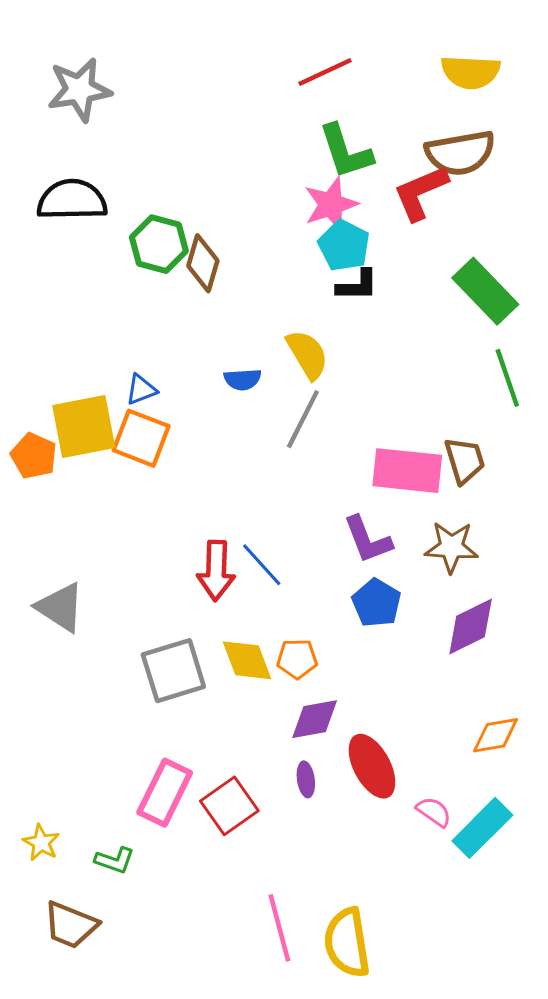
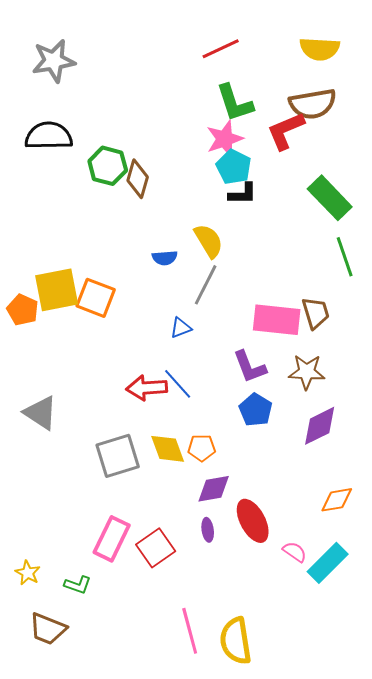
blue triangle: (141, 390) -> (181, 328), moved
red arrow: (216, 571) -> (147, 388), turned 84

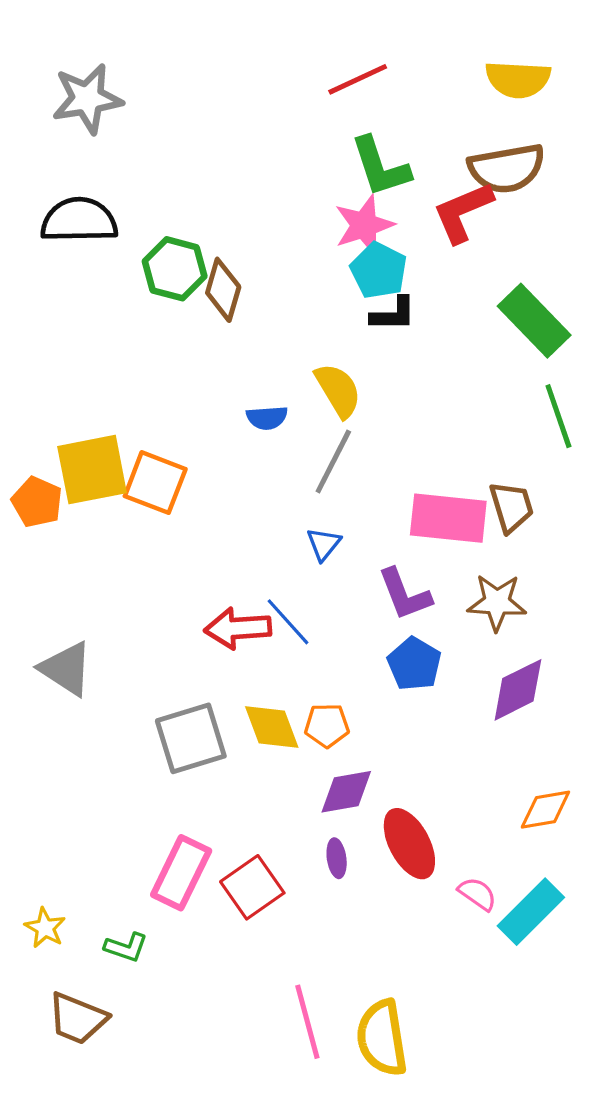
blue triangle: (181, 328) -> (324, 544), moved, turned -30

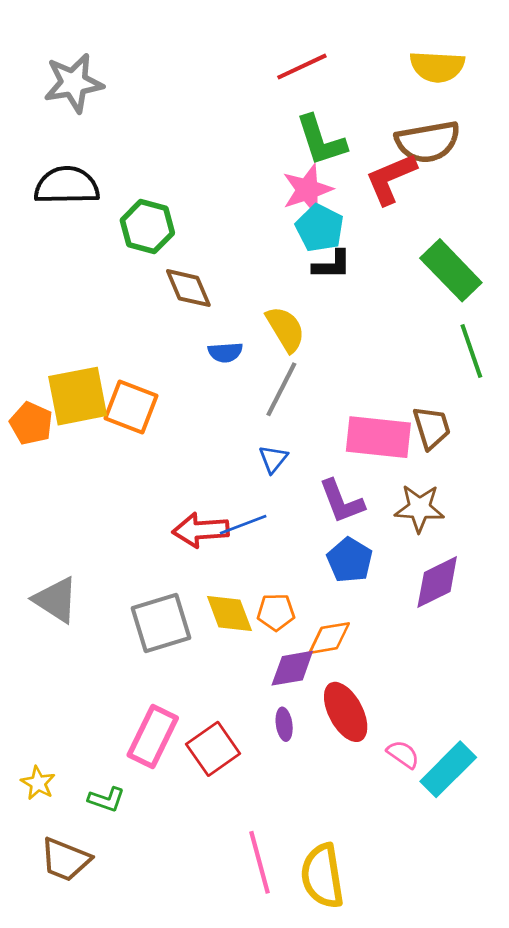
brown diamond: (223, 290) -> (188, 288), moved, turned -39
blue line: (288, 622) -> (243, 525), turned -69
gray triangle: (66, 669) -> (56, 600), moved
orange diamond: (545, 810) -> (329, 638), moved

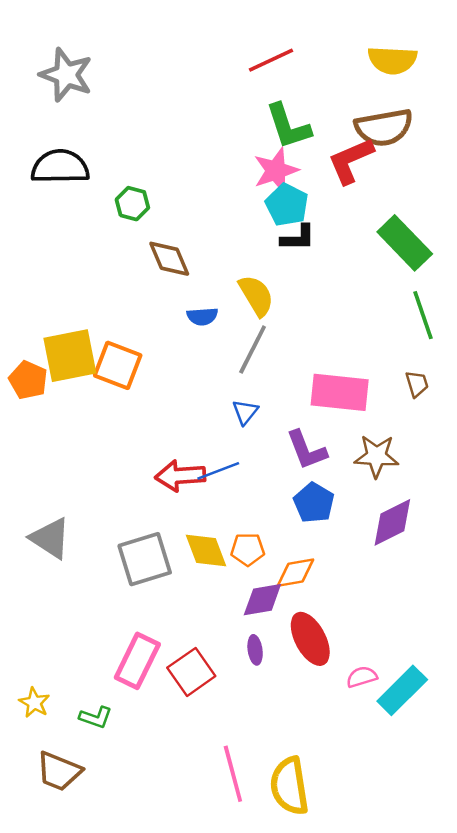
gray star: (74, 83) -> (66, 75), turned 30
green hexagon: (147, 227) -> (132, 204), size x0.7
brown trapezoid: (432, 428) -> (417, 384), moved, size x0.7
pink semicircle: (403, 754) -> (362, 677), turned -52

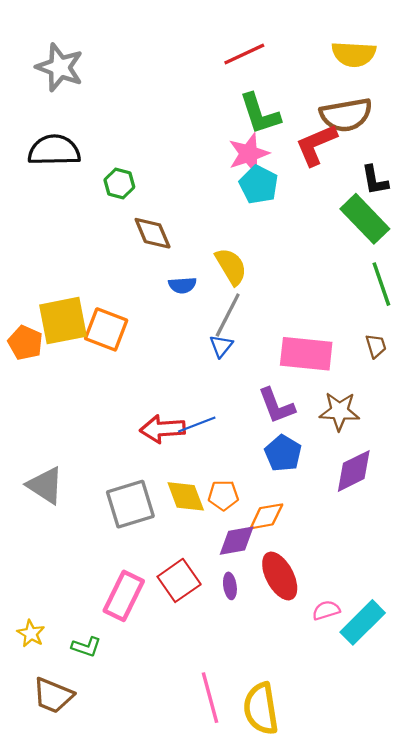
black L-shape: (298, 238) -> (375, 180), moved, turned 80
blue triangle: (245, 412) -> (221, 346), moved
red square: (191, 672) -> (179, 580), moved

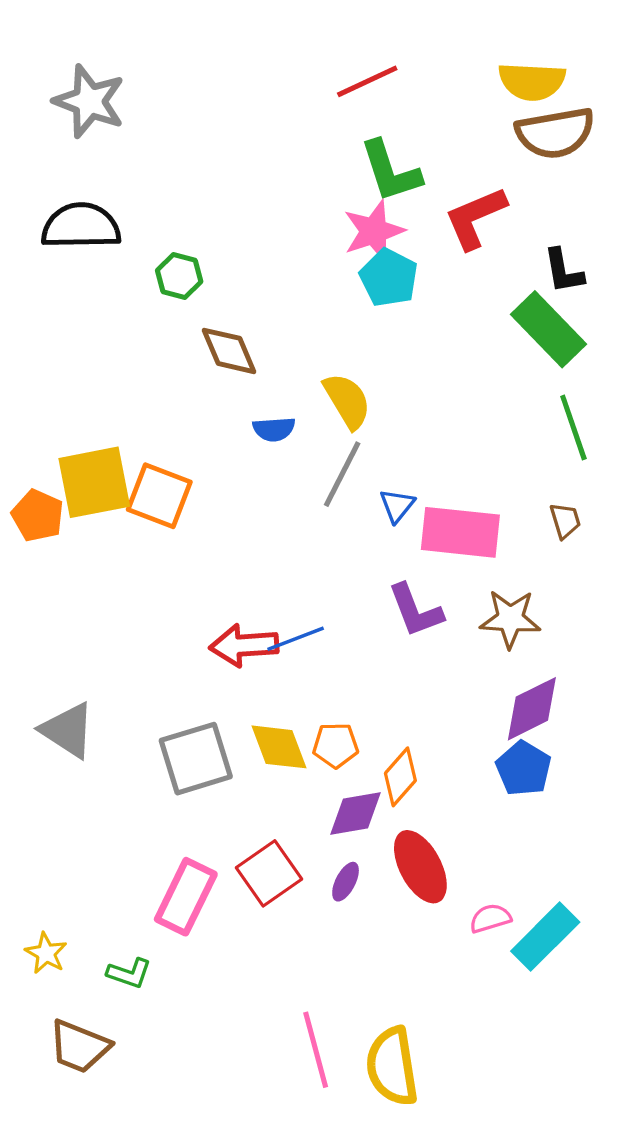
brown semicircle: (346, 115) -> (555, 133), moved
blue triangle: (221, 346) -> (397, 506), moved
blue pentagon: (283, 453) -> (524, 769), moved
orange diamond: (266, 516) -> (400, 777), turned -39
purple ellipse: (230, 586) -> (346, 882), turned 35

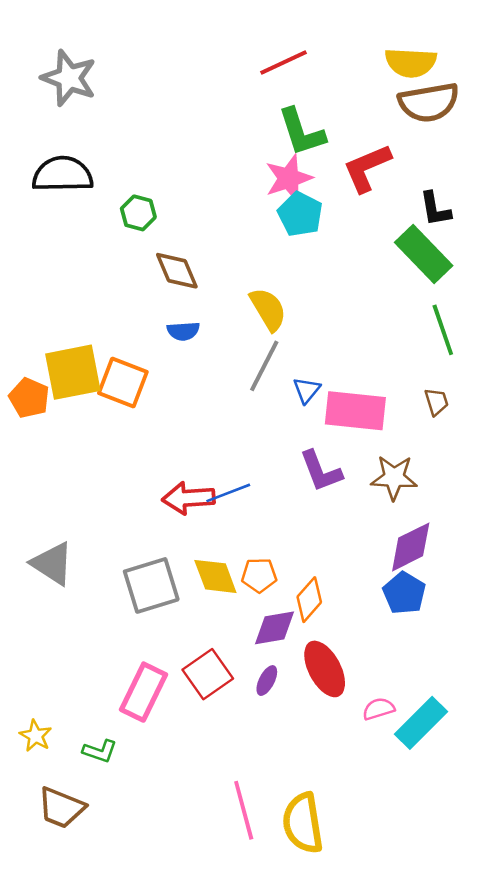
blue semicircle: (274, 429) -> (183, 331), moved

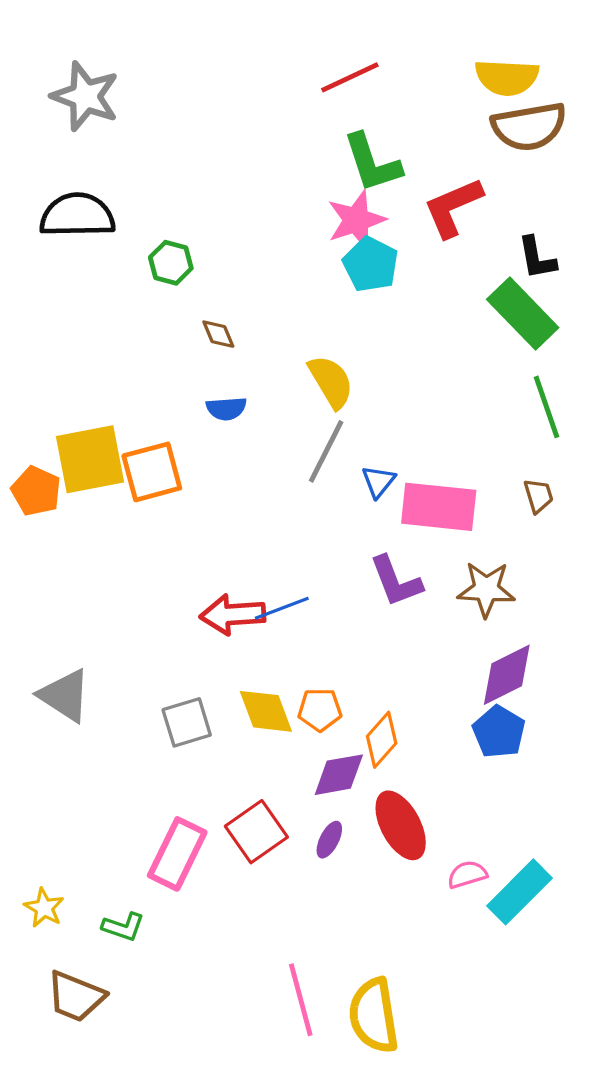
brown diamond: (177, 271) -> (218, 334), size x0.6
orange square: (123, 382) -> (152, 472), turned -36
gray square: (151, 585) -> (187, 722), size x0.7

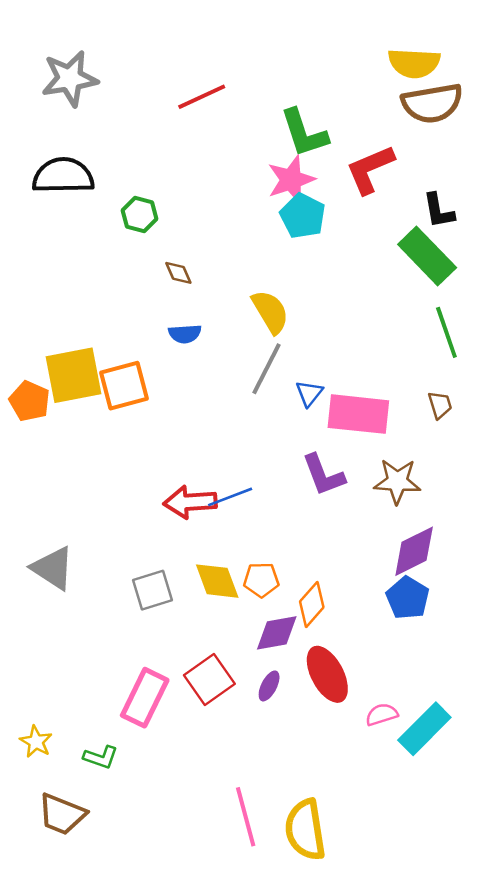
red line: (350, 77) -> (202, 97), moved
gray star: (85, 96) -> (70, 79), turned -30

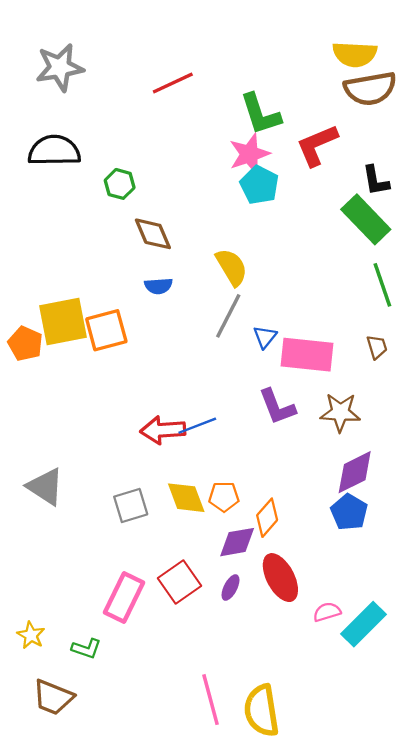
brown diamond: (178, 273) -> (153, 234), size x1.6

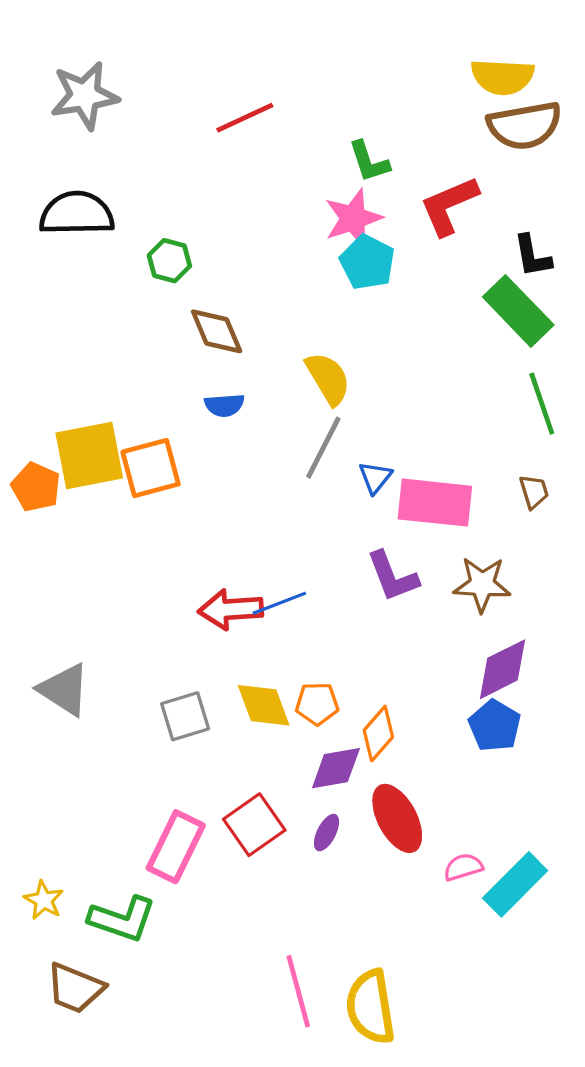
green L-shape: (260, 114) -> (369, 162), size x0.7
green L-shape: (86, 649) -> (122, 919), size x1.6

